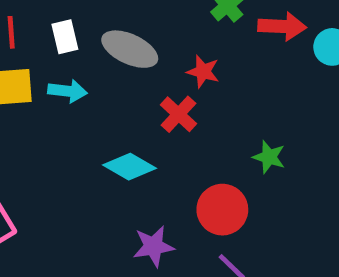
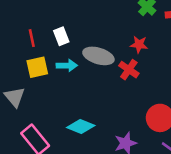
gray ellipse: (130, 49) -> (98, 56), moved
cyan diamond: (129, 167) -> (81, 126), moved

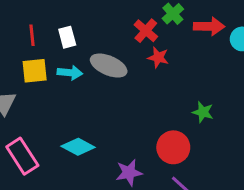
red cross: (129, 70) -> (146, 31), moved

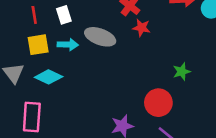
green star: (203, 112) -> (182, 72), turned -30
cyan diamond: (78, 147) -> (49, 77), moved
pink rectangle: (22, 156) -> (32, 117), turned 40

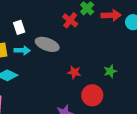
red star: (141, 28) -> (74, 72), moved

